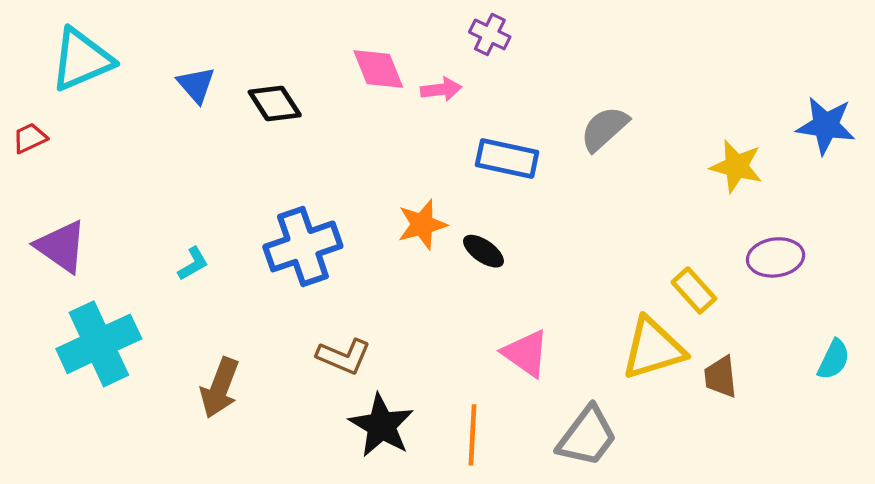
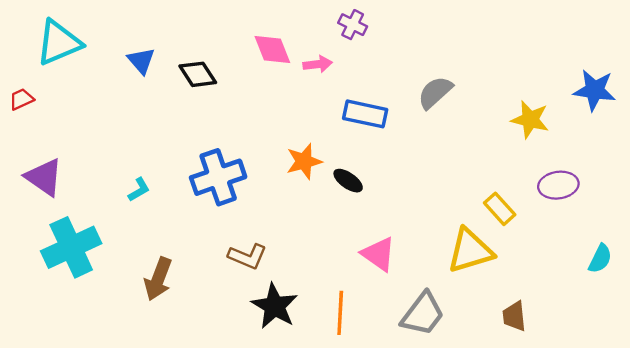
brown trapezoid: (721, 377) -> (514, 316), moved

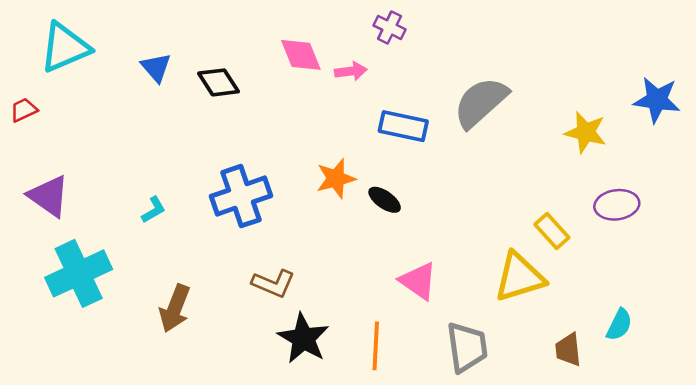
gray semicircle: (435, 92) -> (481, 102), size x1.4
cyan semicircle: (600, 259) -> (619, 325), moved
gray trapezoid: (423, 314) -> (467, 347), turned -45

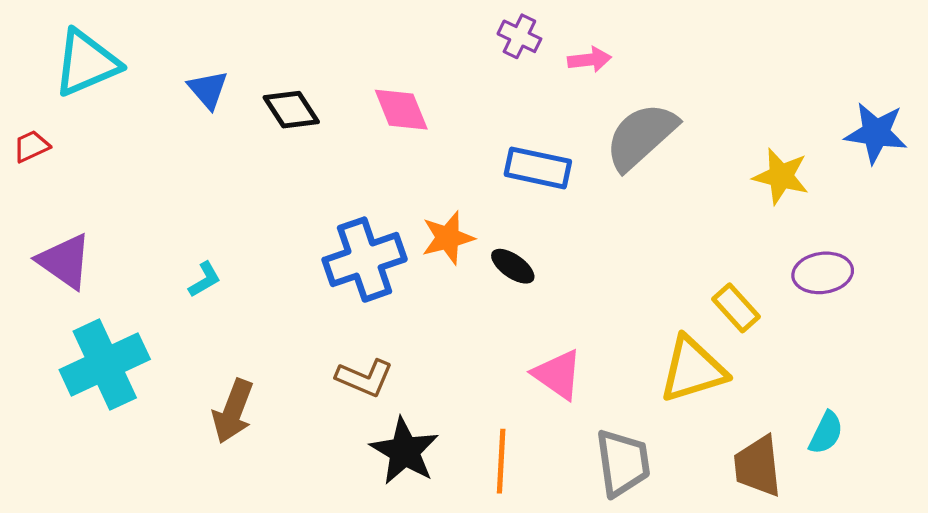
pink diamond: (301, 55) -> (401, 110), moved
pink arrow: (351, 71) -> (589, 60), moved
blue cross: (241, 196) -> (365, 260), moved
brown trapezoid: (568, 350) -> (758, 466), size x1.4

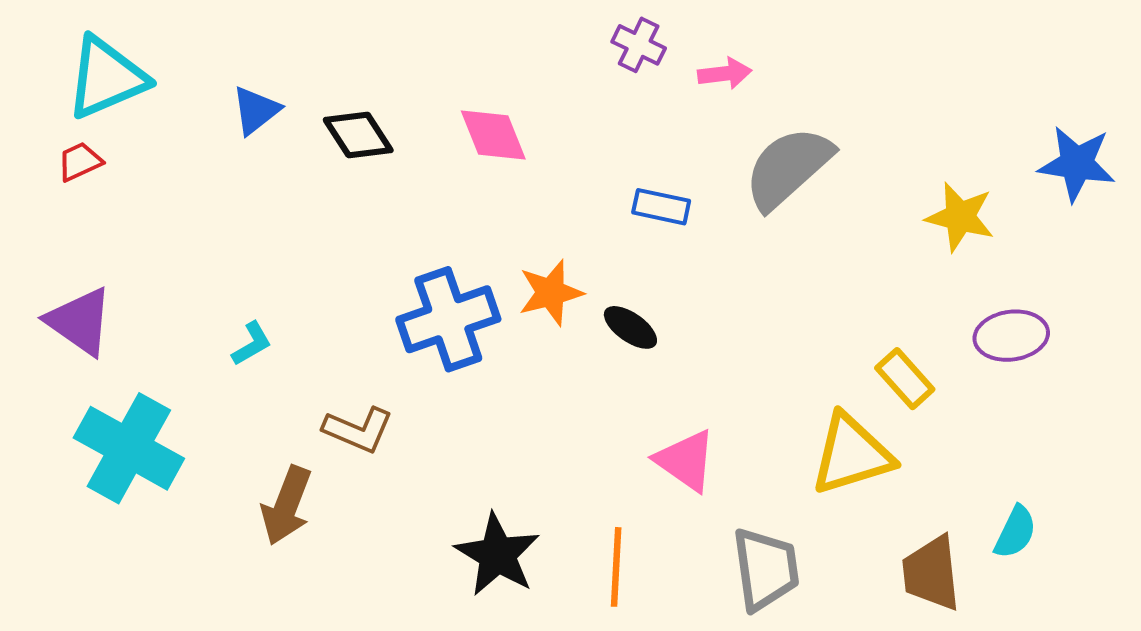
blue triangle: (208, 90) -> (256, 110), turned 33
red trapezoid: (31, 146) -> (80, 162), moved
blue rectangle: (538, 168) -> (661, 207), size x0.7
cyan cross: (105, 365) -> (129, 448), turned -36
brown L-shape: (365, 378) -> (358, 430), moved

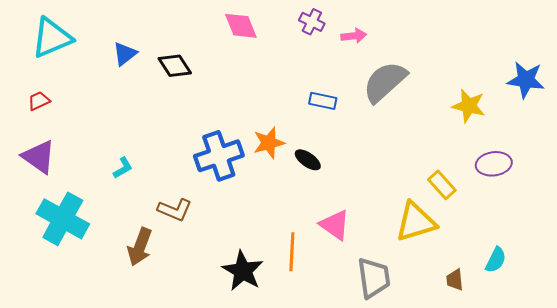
pink diamond: (493, 135) -> (241, 26), moved
red trapezoid: (80, 162) -> (39, 101), moved
orange line: (616, 567) -> (292, 252), moved
brown trapezoid: (931, 573) -> (455, 280), size x0.6

